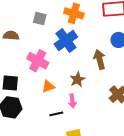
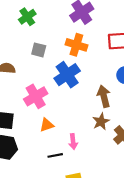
pink cross: (38, 61) -> (36, 96), turned 30
brown star: (77, 80) -> (101, 122), moved

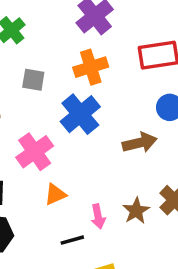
orange cross: (76, 45) -> (91, 67), turned -30
brown arrow: (104, 96) -> (140, 143), turned 95
brown star: (101, 122) -> (136, 211), moved

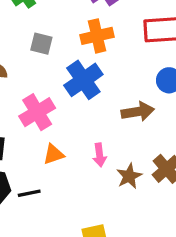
pink arrow: (98, 216) -> (100, 155), moved
black line: (72, 240) -> (29, 193), moved

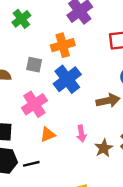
orange cross: (97, 36) -> (63, 45), moved
gray square: (41, 44) -> (34, 65), moved

